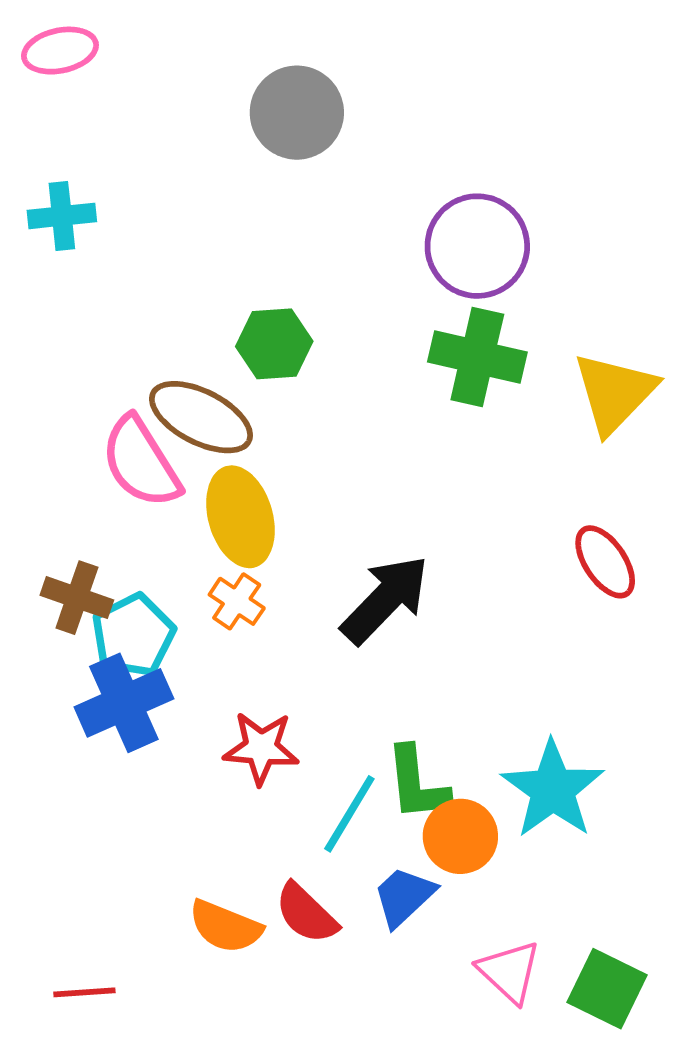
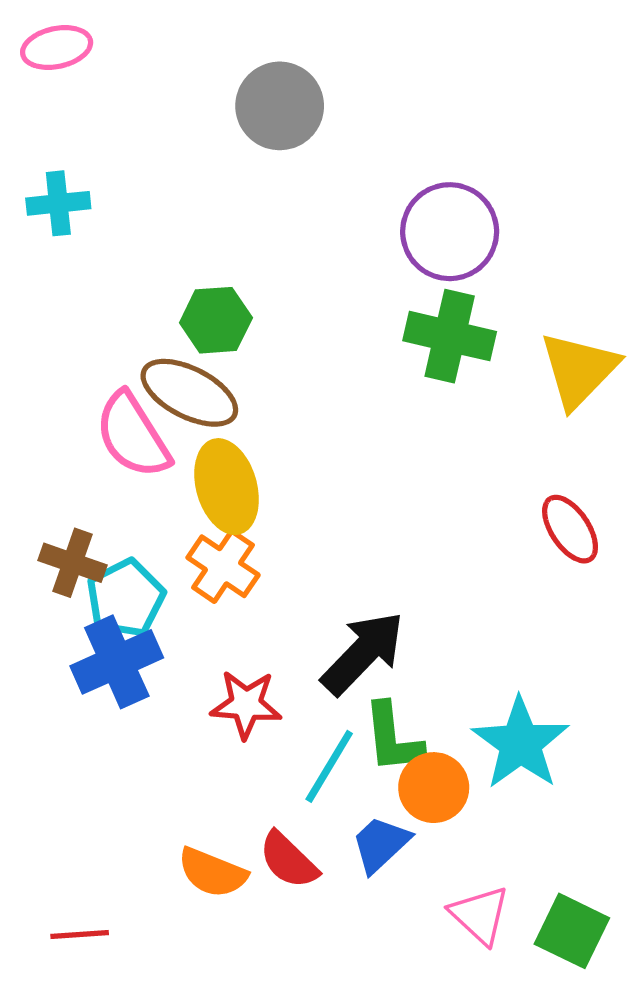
green hexagon: (274, 344) -> (216, 320), moved
black arrow: (385, 599) -> (363, 653), moved
orange cross: (237, 601) -> (223, 566), size x1.4

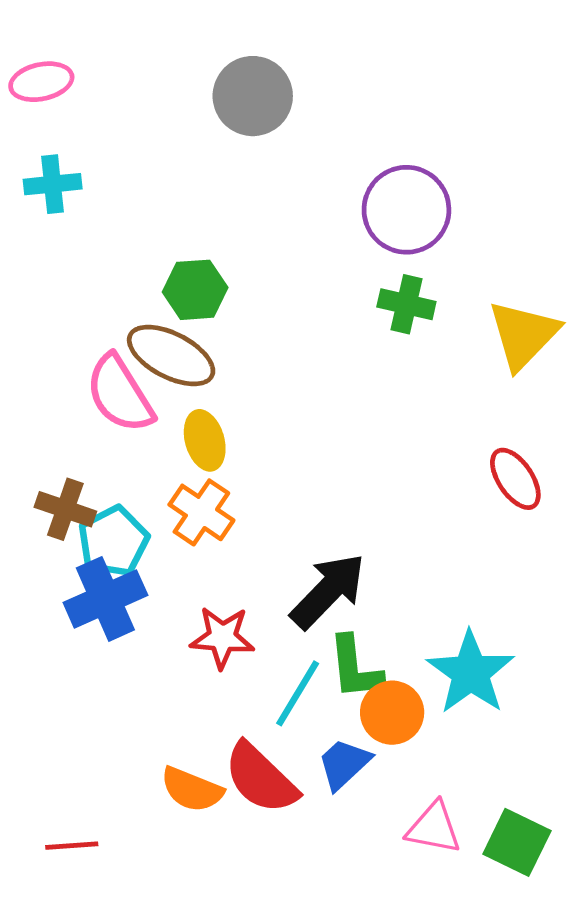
pink ellipse: (57, 48) -> (41, 82), moved
green cross: (450, 336) -> (406, 304), size x0.7
yellow ellipse: (227, 487) -> (205, 440), size x0.7
red semicircle: (289, 860) -> (261, 778), size x1.4
pink triangle: (480, 915) -> (434, 828), turned -32

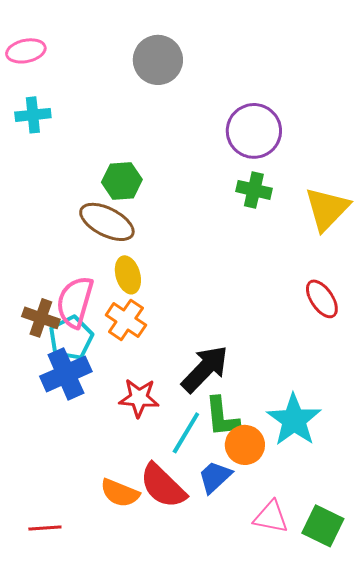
pink semicircle: (120, 394) -> (75, 302), moved, turned 48

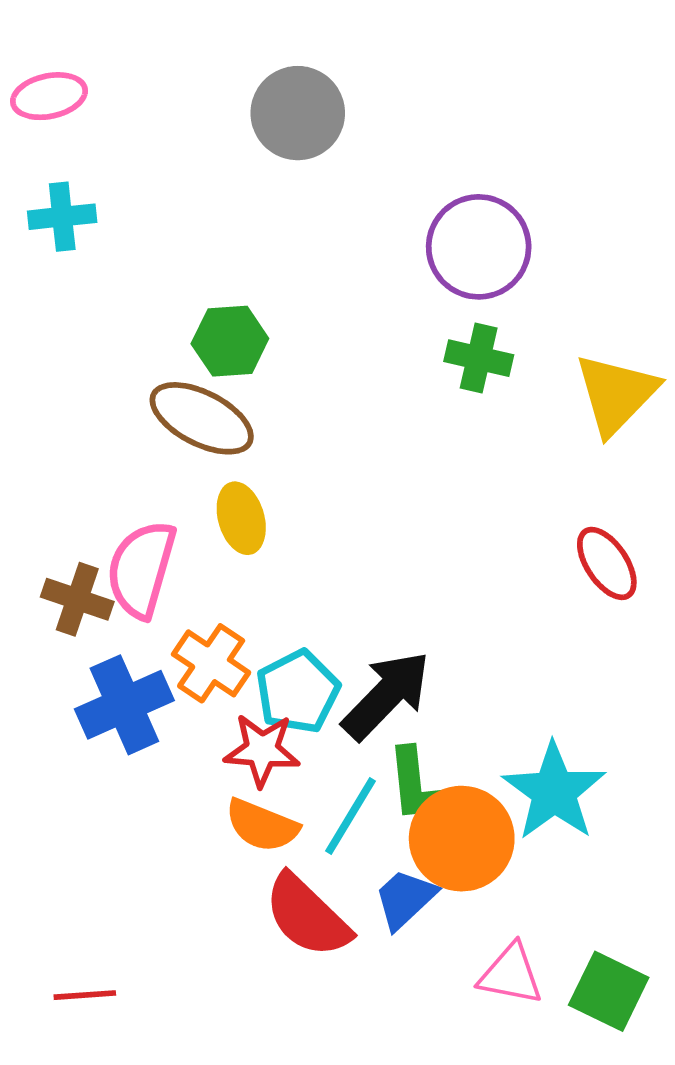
orange cross: (126, 320) -> (211, 663), moved
cyan pentagon: (71, 338) -> (298, 692), moved
orange circle: (245, 445) -> (462, 839), size x1.4
orange semicircle: (120, 493) -> (262, 825), moved

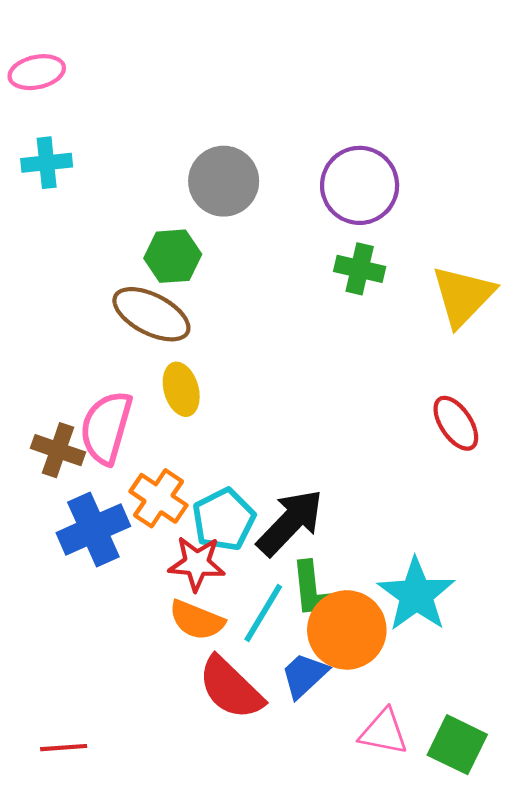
gray circle: (298, 113) -> (224, 181), moved

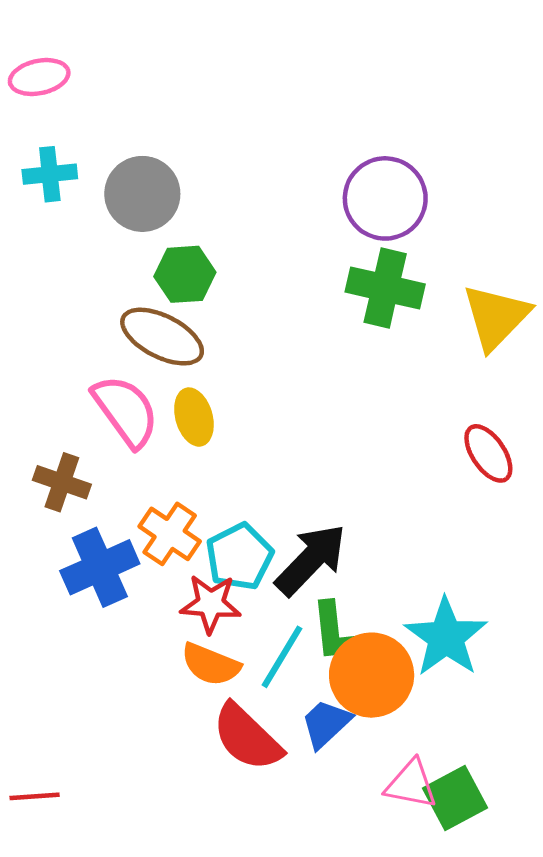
gray circle: (224, 181) -> (142, 194), moved
green cross: (360, 269) -> (385, 288), size x1.4
pink semicircle: (106, 428) -> (126, 411), moved, turned 128
green square: (457, 745) -> (455, 798), moved, turned 36
red line: (64, 748) -> (35, 796), moved

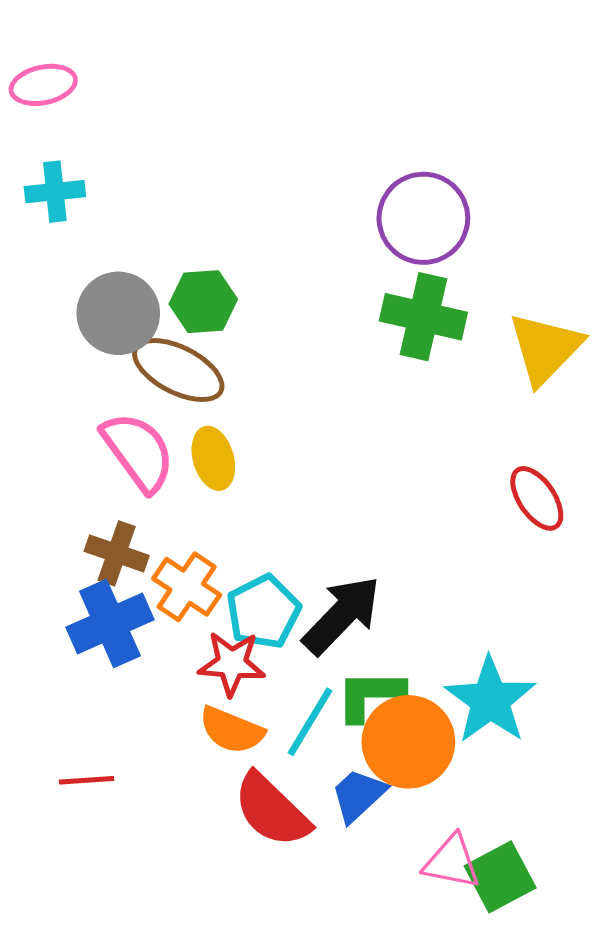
gray circle: (142, 194) -> (118, 313), moved
brown cross: (62, 482) -> (117, 553), moved
green L-shape: (337, 633) -> (370, 695), turned 96
red line: (35, 796) -> (87, 780), moved

